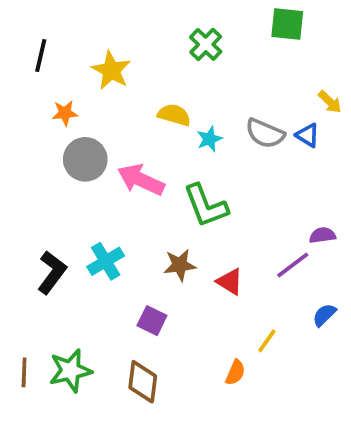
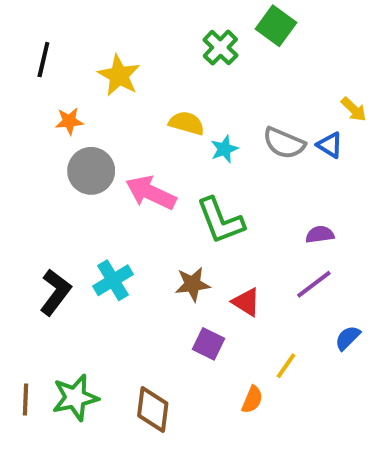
green square: (287, 24) -> (276, 26), moved, turned 30
purple semicircle: (322, 235) -> (320, 235), moved
purple square: (152, 321) -> (208, 344), moved

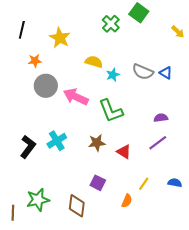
yellow arrow: (354, 109) -> (178, 32), moved
blue semicircle: (348, 338) -> (175, 183), moved, turned 56
purple square: (208, 344) -> (98, 183), moved
brown line: (26, 400) -> (13, 213), moved

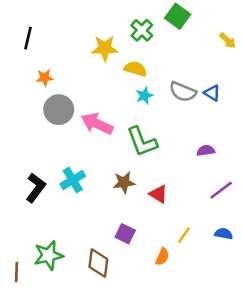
yellow star: (60, 38) -> (105, 48), moved, turned -30
yellow semicircle: (94, 62) -> (135, 69), moved
purple line: (158, 143) -> (221, 190), moved

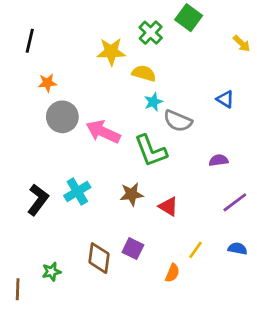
gray semicircle: (183, 92) -> (178, 121), moved
green star: (48, 255) -> (51, 272), size x0.6
brown diamond: (98, 263) -> (99, 258), moved

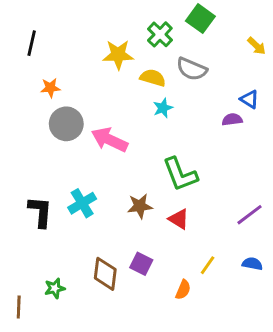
blue triangle: (225, 99) -> (249, 99), moved
gray semicircle: (178, 121) -> (192, 69), moved
green L-shape: (151, 151) -> (180, 174), moved
purple semicircle: (219, 160) -> (232, 120), moved
black L-shape: (38, 200) -> (40, 212), turned -32

